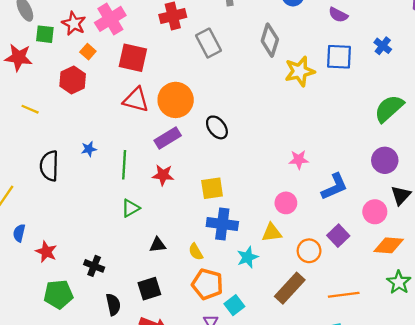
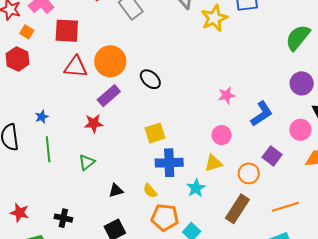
green line: (124, 165) -> (48, 149), moved
red star: (163, 175) -> (94, 123), moved

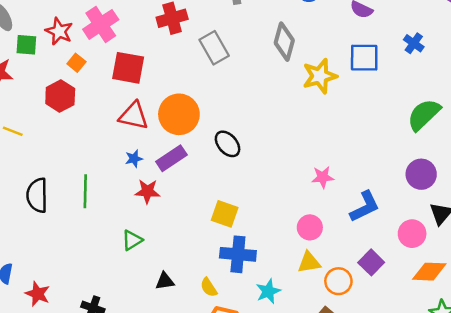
blue star: (42, 117) -> (134, 159), moved
yellow square: (155, 133) -> (225, 214), turned 30
green line: (48, 149) -> (85, 191), moved
yellow triangle: (213, 163) -> (309, 262), moved

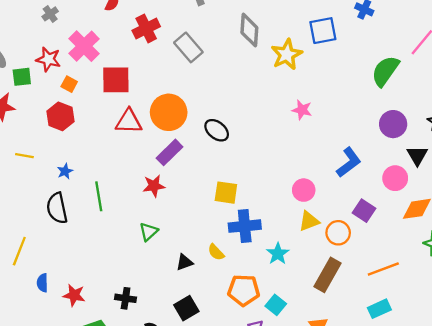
blue star: (134, 159) -> (65, 171), moved
pink star: (323, 177) -> (302, 110), moved, turned 30
yellow semicircle: (209, 287) -> (216, 252), moved

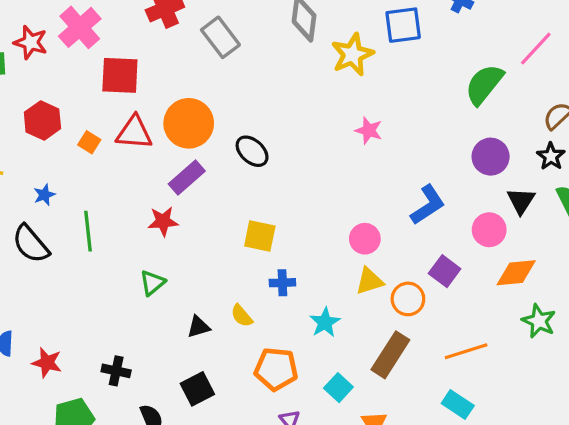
orange square: (69, 84) -> (89, 142), moved
black semicircle: (57, 208) -> (31, 244), turned -32
blue cross: (245, 226) -> (282, 283), size x0.6
cyan square: (276, 305) -> (338, 388), moved
cyan rectangle: (379, 309) -> (458, 405), turned 55

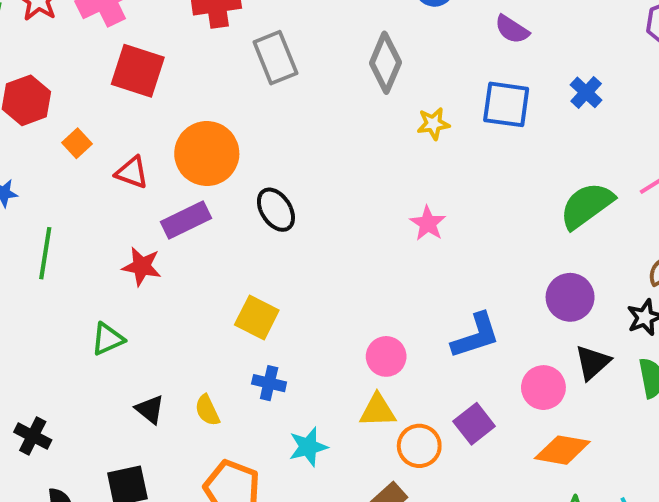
yellow star: (352, 54) -> (433, 124), size x0.6
red triangle: (134, 133) -> (132, 172), moved, size x0.7
black triangle: (198, 327) -> (150, 409), turned 40

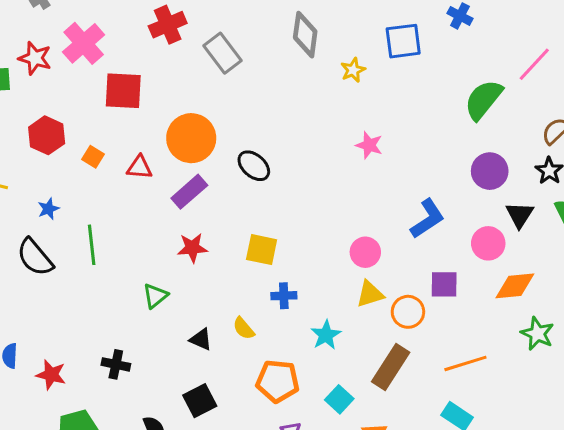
red star: (142, 266) -> (192, 248), moved
purple square: (474, 424) -> (444, 284), turned -36
black cross: (33, 436) -> (116, 364), moved

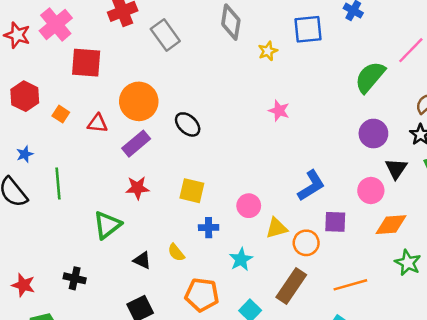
blue L-shape: (427, 219) -> (311, 186), moved
pink circle: (365, 252) -> (249, 206), moved
green triangle: (155, 296) -> (107, 225), size x1.4

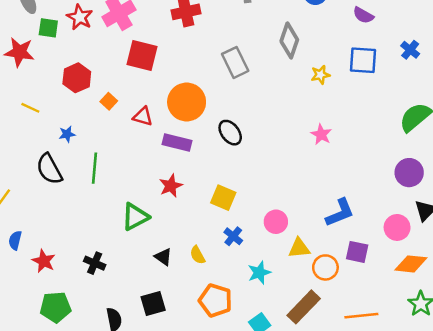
gray rectangle: (165, 35) -> (235, 62), moved
purple rectangle: (136, 144) -> (177, 143), turned 44
red star: (137, 188) -> (171, 186), turned -30
blue cross: (209, 228) -> (233, 236), turned 30

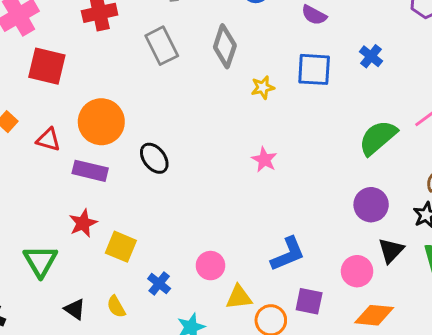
gray rectangle: (235, 62) -> (162, 46), moved
yellow square: (223, 198) -> (121, 247), moved
green triangle: (135, 217) -> (40, 261), turned -32

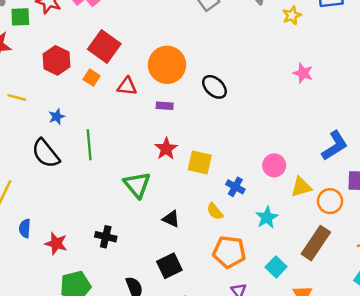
red square: (47, 66) -> (104, 46), moved, turned 32
purple rectangle: (90, 171) -> (165, 106), size x0.6
yellow semicircle: (116, 307) -> (215, 211), moved

